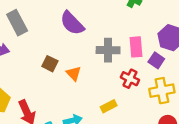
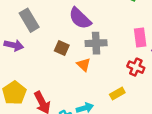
gray cross: (108, 50) -> (96, 43), moved
brown square: (50, 64) -> (62, 48), moved

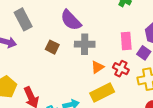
orange triangle: (84, 65) -> (97, 67), moved, turned 40
yellow rectangle: (117, 93) -> (102, 92), size x1.6

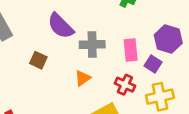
gray cross: (85, 44) -> (92, 45), moved
orange triangle: (97, 67) -> (83, 78), moved

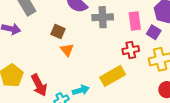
orange triangle: (83, 78) -> (67, 50), moved, turned -32
red cross: (125, 85) -> (131, 50), turned -35

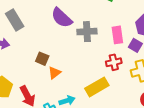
brown square: (58, 31) -> (42, 59), moved
orange triangle: (67, 50) -> (54, 73), moved, turned 32

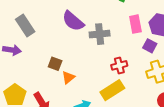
pink rectangle: (117, 35) -> (135, 24), moved
red cross: (114, 62) -> (119, 65), moved

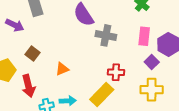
brown square: (55, 64) -> (33, 54), moved
yellow rectangle: (112, 90) -> (102, 95), turned -30

